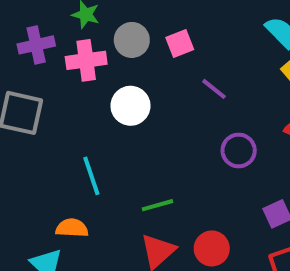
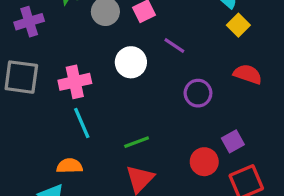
pink cross: (86, 60) -> (75, 82), moved
white circle: (130, 106) -> (131, 62), moved
red circle: (212, 248) -> (204, 162), moved

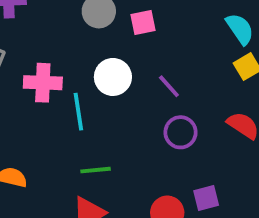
purple line: (174, 45) -> (169, 86), moved
cyan line: (82, 123) -> (78, 112), moved

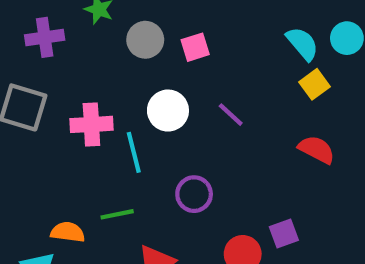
purple circle: (181, 132) -> (194, 194), moved
green line: (96, 170) -> (117, 214), moved

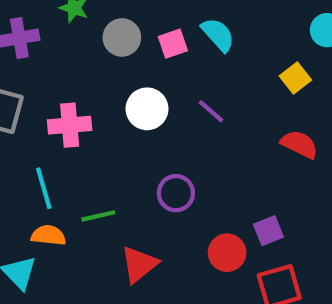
cyan semicircle: (302, 44) -> (218, 35), moved
cyan line: (134, 152) -> (44, 188), moved

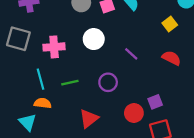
purple line: (211, 111) -> (131, 54), moved
green line: (98, 216) -> (70, 83), moved

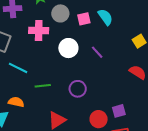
pink cross: (54, 47) -> (39, 31), moved
purple line: (131, 54) -> (97, 52), moved
cyan line: (40, 79) -> (18, 68), moved, turned -54

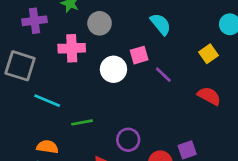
pink square: (84, 19) -> (139, 55), moved
purple line: (97, 52) -> (163, 75), moved
purple circle: (78, 89) -> (128, 140), moved

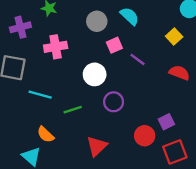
gray circle: (100, 23) -> (97, 21), moved
white circle: (113, 69) -> (95, 74), moved
purple circle: (128, 140) -> (114, 102), moved
orange semicircle: (47, 147) -> (46, 134), turned -138

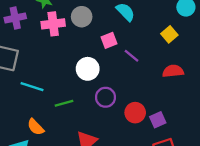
gray circle: (97, 21) -> (82, 17), moved
pink cross: (56, 47) -> (53, 24), moved
red semicircle: (179, 73) -> (173, 71), turned -30
red circle: (145, 136) -> (135, 113), moved

